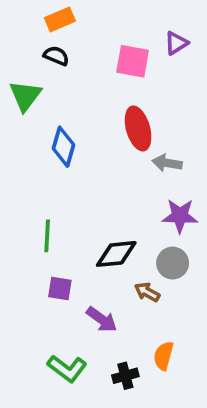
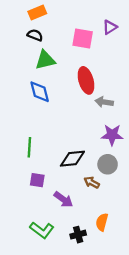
green triangle: (25, 96) -> (45, 60), moved, turned 40
blue diamond: (64, 147) -> (40, 92), turned -30

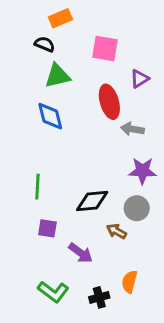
orange rectangle: (37, 12) -> (60, 18), moved
purple triangle: (110, 27) -> (140, 79), moved

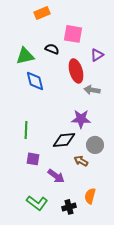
black semicircle: (45, 44) -> (52, 49), moved
green triangle: (58, 76) -> (25, 56), moved
purple star: (142, 171) -> (81, 119), moved

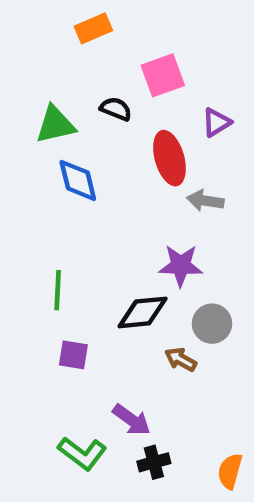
pink square: (73, 34) -> (163, 75), turned -30
purple arrow: (56, 176) -> (131, 420), moved
orange semicircle: (90, 196) -> (230, 471), moved

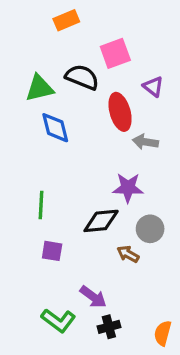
black semicircle: (116, 109) -> (82, 77), size x1.5
purple triangle: (216, 122) -> (153, 87), turned -50

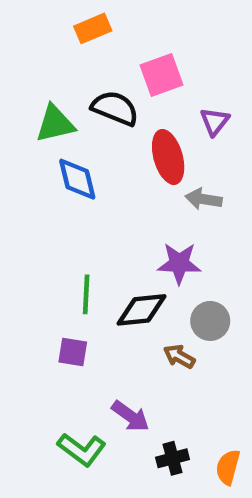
purple triangle: (153, 87) -> (215, 122), turned 30
green line: (41, 205) -> (86, 294), moved
black cross: (109, 327) -> (173, 458), moved

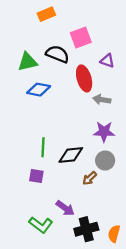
purple triangle: (215, 122) -> (107, 61), turned -48
blue diamond: (77, 179) -> (39, 90), turned -65
purple star: (179, 263) -> (104, 132), moved
brown arrow: (179, 356) -> (90, 178), turned -72
black cross: (173, 458) -> (86, 229), size x1.5

